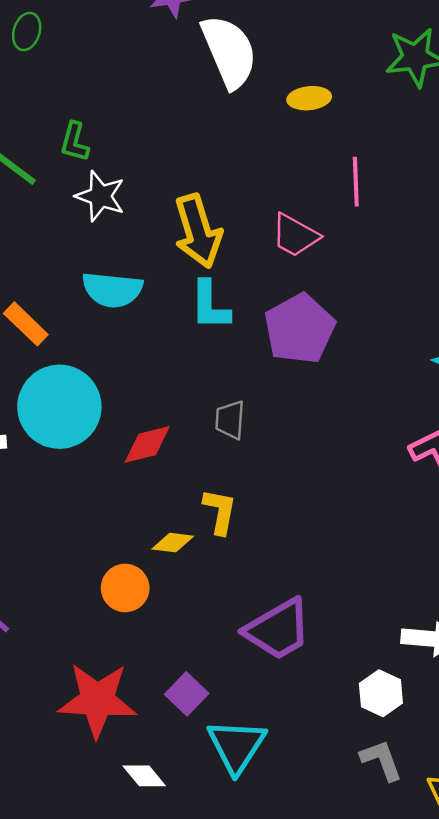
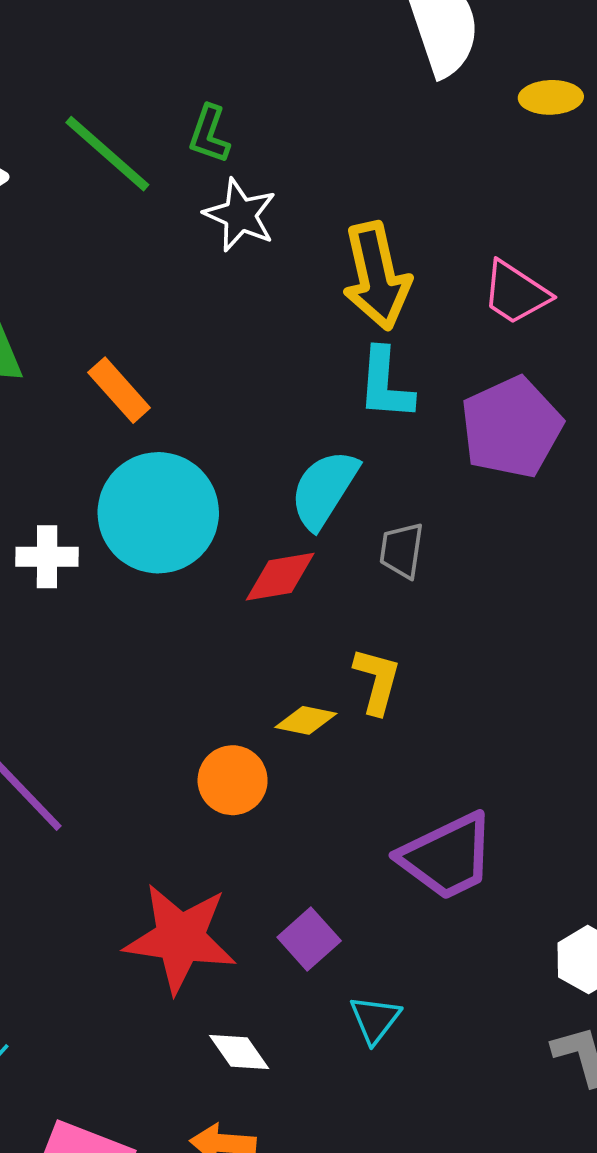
cyan semicircle: (112, 290) -> (324, 489), moved, turned 112
cyan triangle: (237, 746) -> (375, 1019), size x0.6

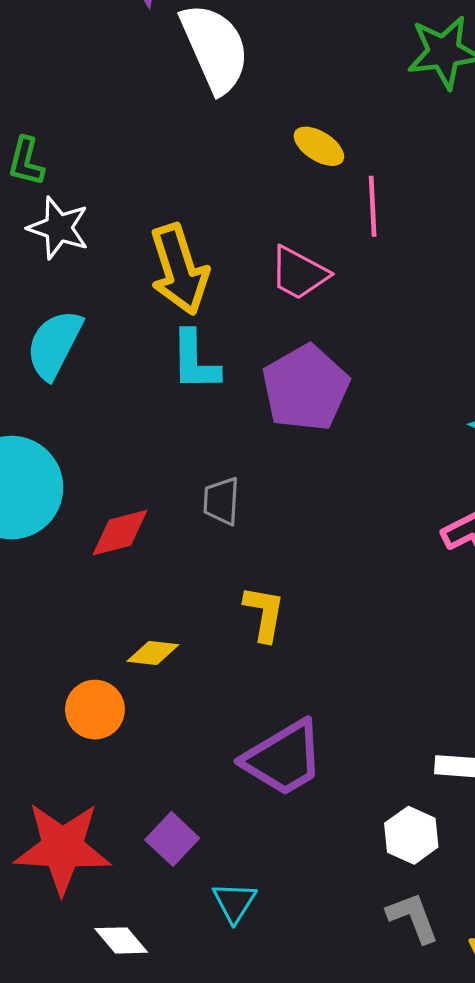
yellow ellipse: (551, 97) -> (319, 146), moved, turned 39
cyan semicircle: (324, 489) -> (54, 344), moved
yellow L-shape: (377, 681) -> (264, 614), moved

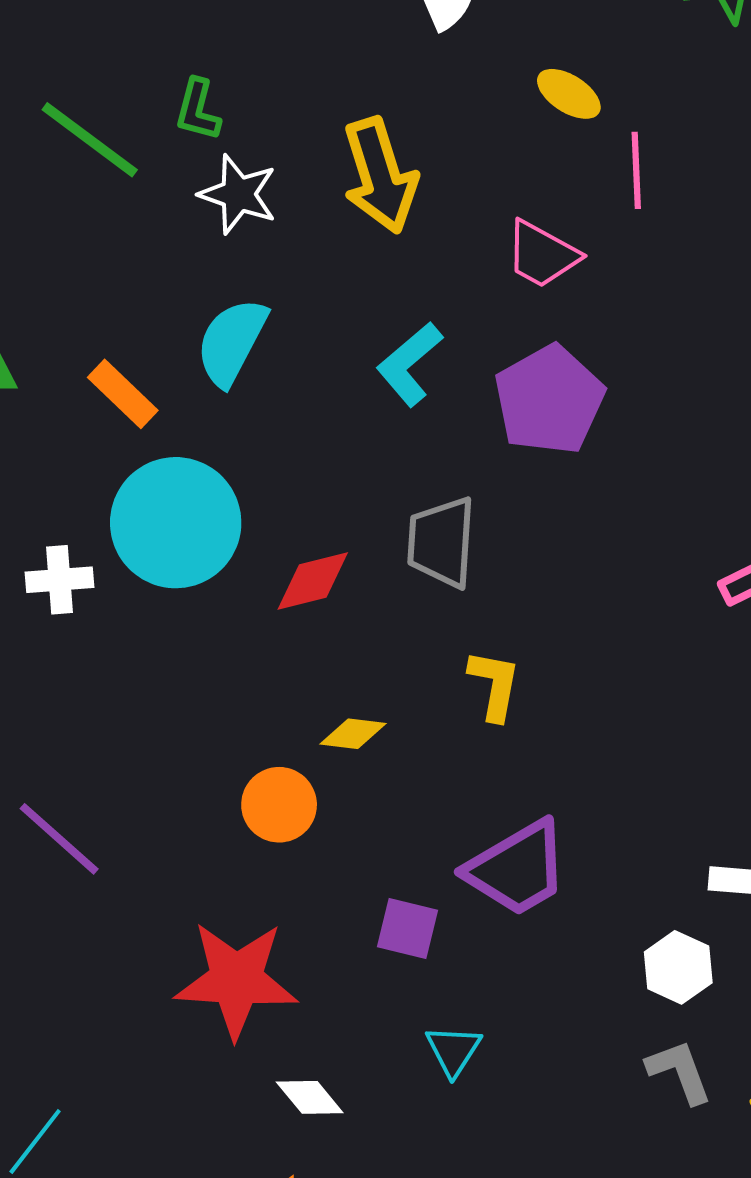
yellow arrow: (179, 269) -> (380, 176), moved
cyan L-shape: (195, 361) -> (410, 364), turned 50
gray trapezoid: (221, 501) -> (441, 542), size x1.5
purple square: (172, 839) -> (408, 929), moved, turned -30

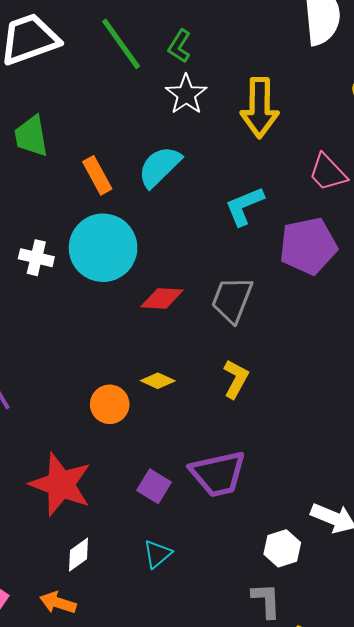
white diamond: (310, 1097) -> (79, 555), turned 76

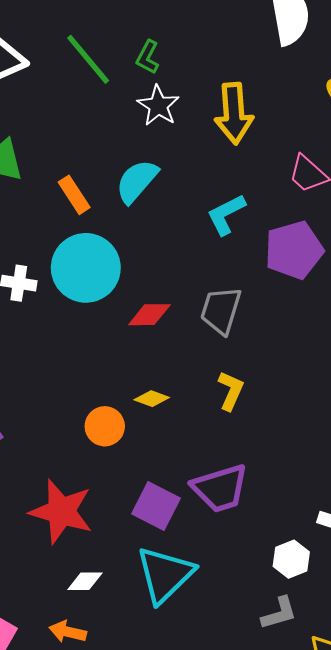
purple square: (154, 486) -> (156, 506), size x1.4
cyan triangle: (157, 554) -> (165, 575), size x2.0
white diamond: (79, 555) -> (85, 581), turned 40
gray L-shape: (266, 600) -> (279, 613), turned 81

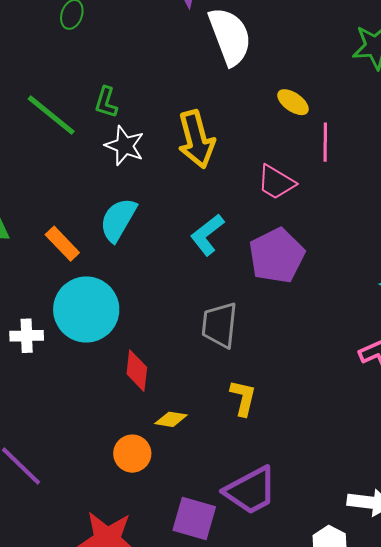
red diamond: (149, 315) -> (137, 371), moved, turned -72

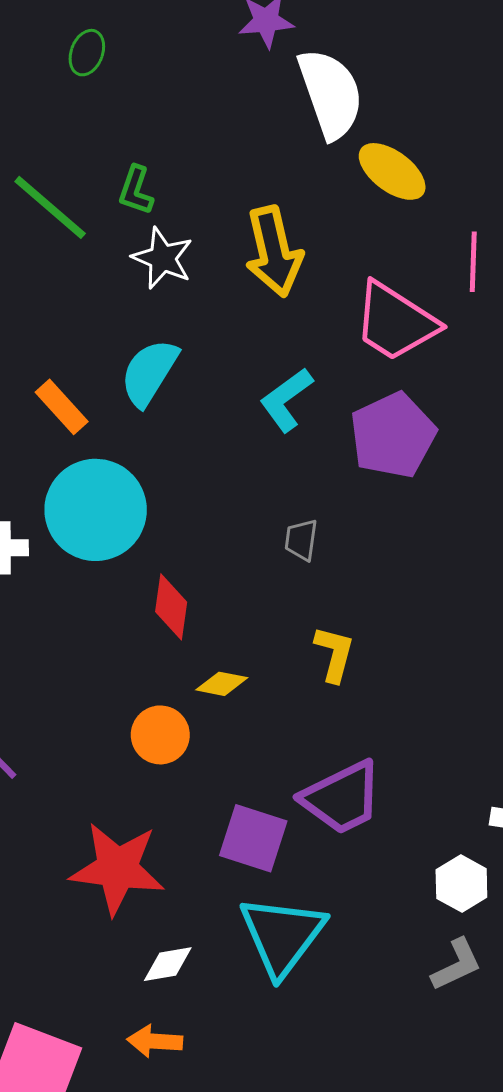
yellow ellipse: (293, 102) -> (392, 171), moved, size x1.4
pink trapezoid: (276, 182) -> (395, 322), size x1.5
gray trapezoid: (220, 325) -> (301, 540), size x0.6

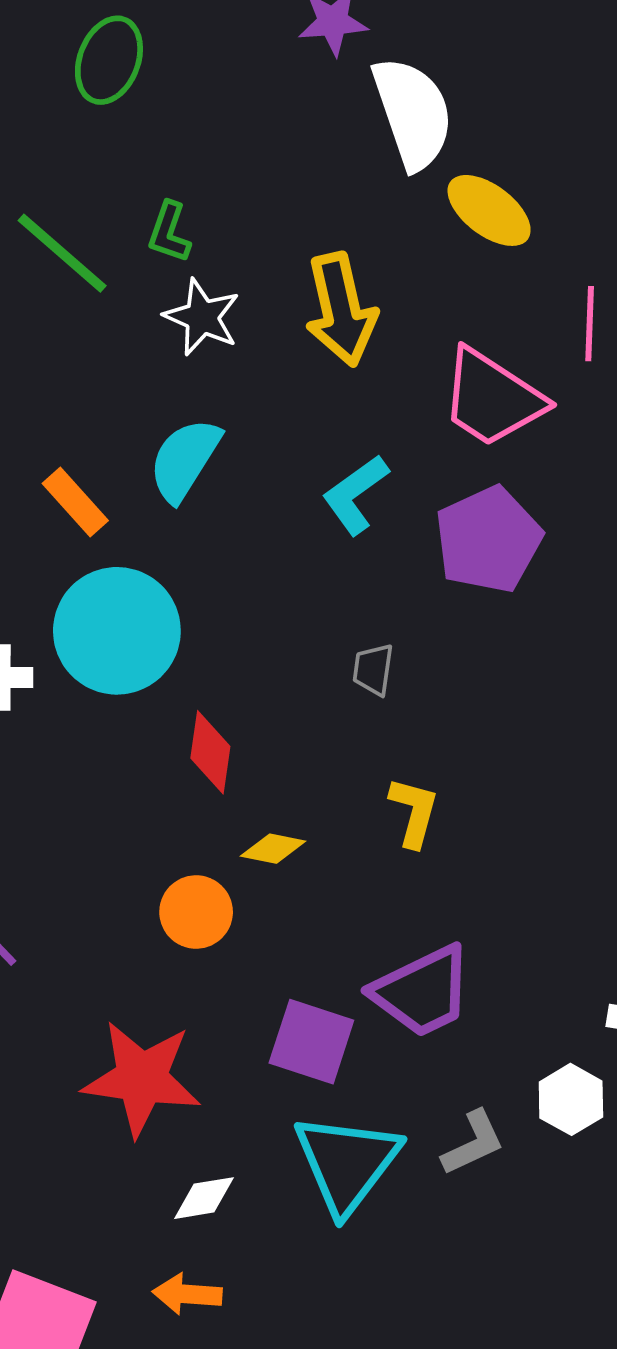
green ellipse: (87, 53) -> (109, 60), size x1.5
gray L-shape: (457, 965) -> (473, 1143), moved

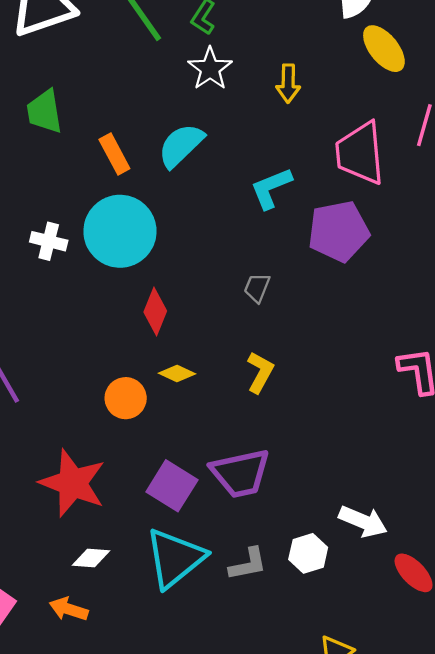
yellow arrow: (341, 310) -> (288, 83), size x0.6
pink trapezoid: (492, 398) -> (360, 153), turned 38

